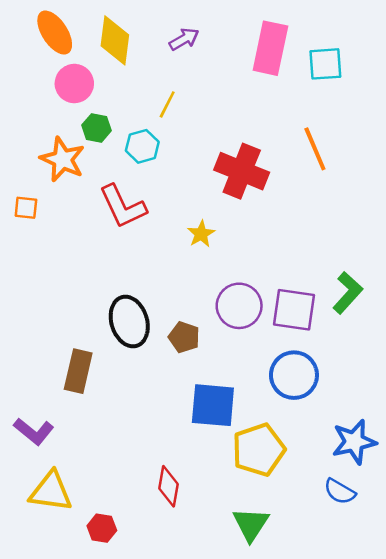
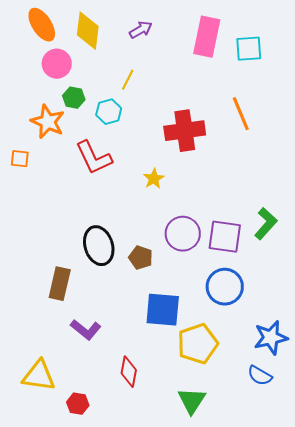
red cross: (242, 171) -> (185, 131), turned -30
purple L-shape: (34, 431) -> (86, 330), moved

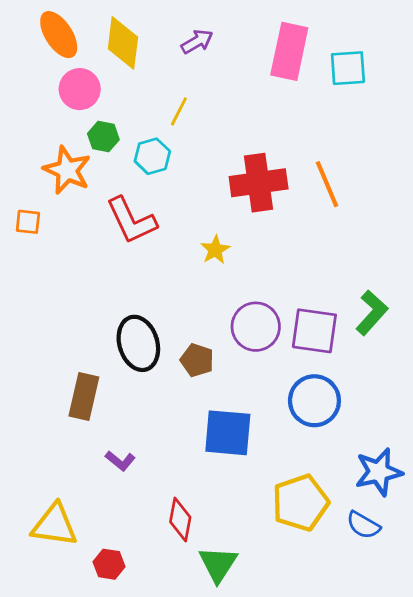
orange line: (241, 114) -> (327, 184), moved
purple L-shape: (86, 330) -> (120, 461), size x0.7
yellow pentagon: (198, 344) -> (300, 503), moved
green triangle: (192, 401) -> (218, 564), moved

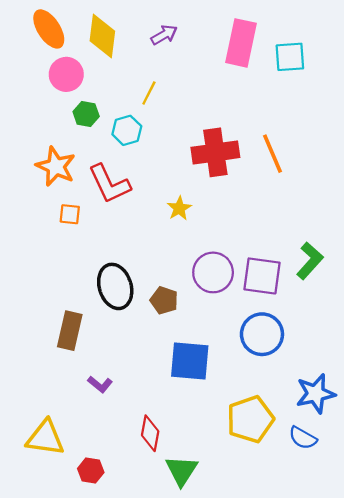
orange star: (67, 170) -> (56, 166), moved
orange square: (28, 222) -> (70, 214), moved

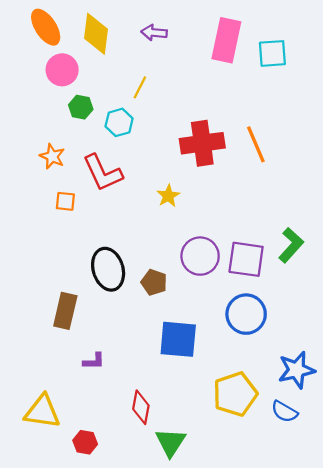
purple arrow: (164, 35) -> (154, 33), turned -145
orange star: (56, 166) -> (52, 156), size x0.7
purple L-shape: (100, 384) -> (94, 361), turned -40

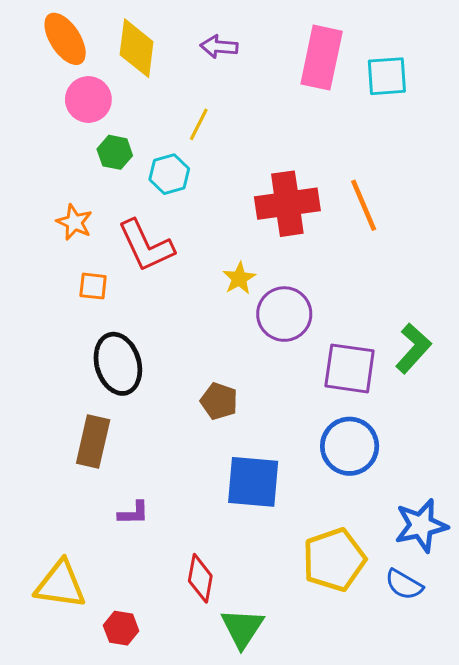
purple circle: (200, 256) -> (284, 314), moved
black ellipse: (108, 269) -> (118, 364), moved

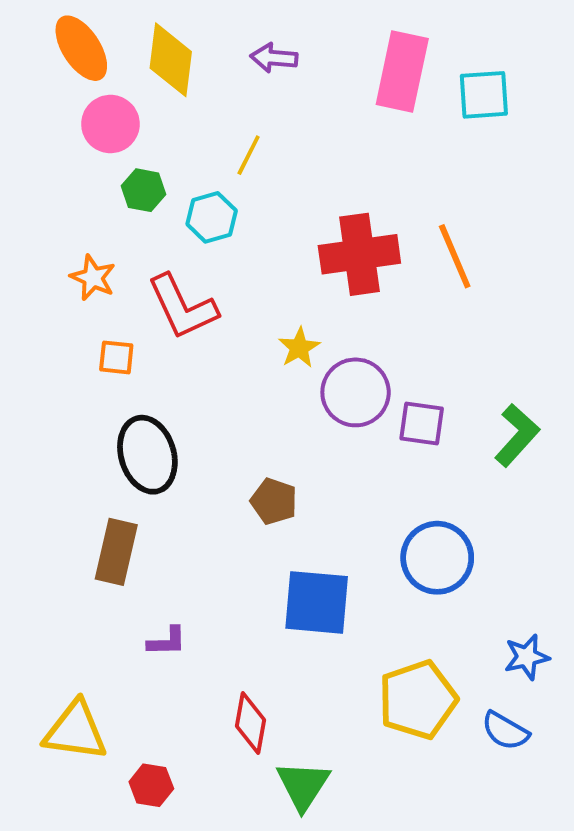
purple square: (350, 368) -> (422, 424), moved, size x0.7
blue star: (421, 525) -> (527, 657), size x0.7

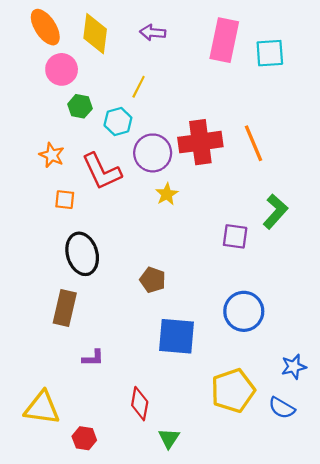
purple circle: (356, 392) -> (153, 153), moved
green L-shape: (517, 435) -> (275, 212), moved
green triangle: (303, 785) -> (169, 438), size x0.7

